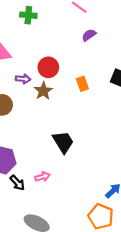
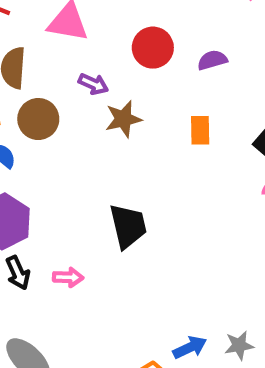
purple semicircle: (89, 35) -> (212, 60), moved
red circle: (48, 67) -> (153, 48), moved

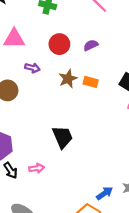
brown star: (123, 119) -> (68, 79), moved
orange rectangle: (200, 130) -> (91, 82), turned -64

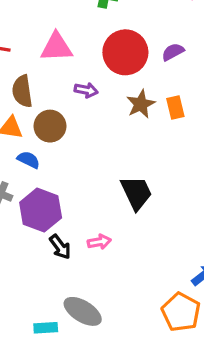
red circle: (59, 44) -> (125, 52), size x1.4
orange rectangle: (91, 82) -> (175, 108), turned 64

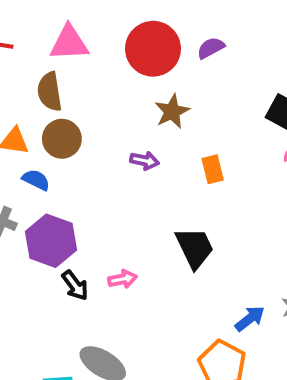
purple arrow: (86, 90) -> (145, 161), moved
brown semicircle: (22, 91) -> (50, 92), moved
orange rectangle: (175, 108) -> (213, 169), moved
black trapezoid: (136, 193) -> (195, 248), moved

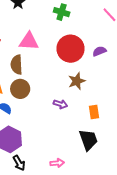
black trapezoid: (195, 248) -> (88, 140), moved
pink arrow: (122, 279) -> (57, 163), moved

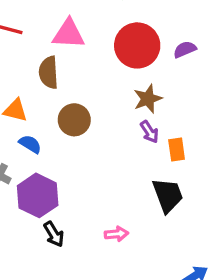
brown circle: (20, 89) -> (74, 120), moved
purple arrow: (60, 104) -> (149, 132), moved, turned 40

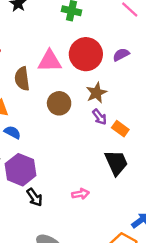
pink triangle: (69, 34) -> (50, 61), moved
brown circle: (74, 120) -> (59, 103), moved
orange rectangle: (177, 150) -> (120, 129), turned -42

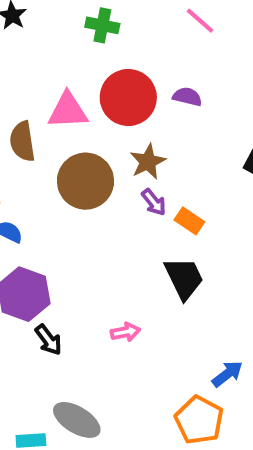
purple semicircle: (121, 55) -> (187, 97), turned 42
brown circle: (59, 103) -> (85, 181), size x1.4

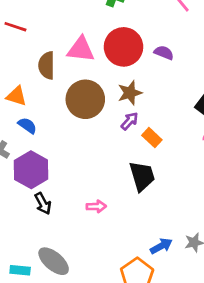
purple arrow: (154, 202) -> (130, 121), turned -108

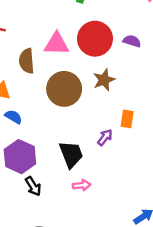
purple arrow: (130, 121) -> (105, 137), moved
orange rectangle: (152, 138) -> (127, 119), turned 60
black trapezoid: (142, 176) -> (71, 154), moved

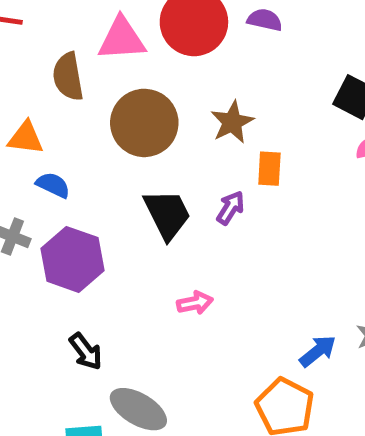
brown star: (104, 80) -> (232, 122), moved
black trapezoid: (71, 154) -> (167, 214), moved
black arrow: (33, 186) -> (86, 351), moved

